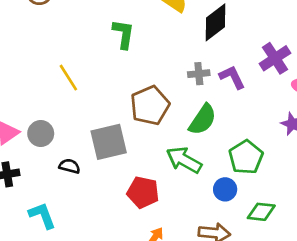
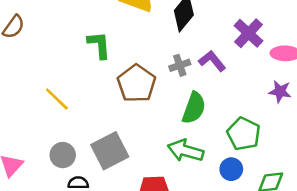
brown pentagon: (150, 105) -> (136, 84), moved
gray circle: (41, 134) -> (63, 155), moved

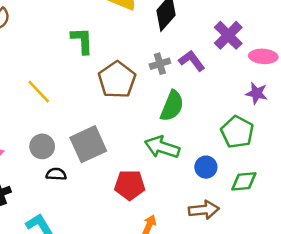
green pentagon: (244, 134) -> (237, 132), moved

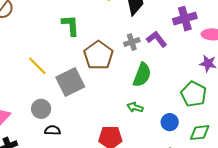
purple cross: (228, 35) -> (185, 19), turned 30
gray square: (88, 144) -> (70, 82), moved
green arrow: (162, 147) -> (135, 107), size x0.6

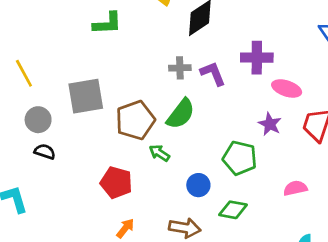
green L-shape: (70, 25) -> (107, 23), turned 75
brown pentagon: (98, 55) -> (135, 120), moved
yellow line: (37, 66) -> (24, 73), moved
green pentagon: (194, 94) -> (240, 158), turned -30

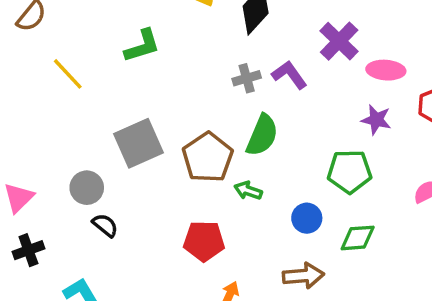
purple cross: (257, 58) -> (339, 41), turned -32
yellow line: (24, 73) -> (68, 74), moved
black semicircle: (45, 152) -> (105, 225), turned 35

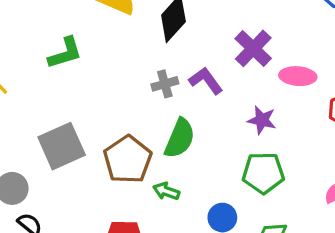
purple star: (376, 120) -> (262, 120), moved

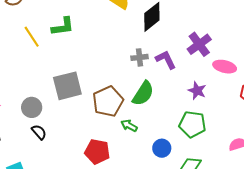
green L-shape: (65, 53) -> (63, 26), moved

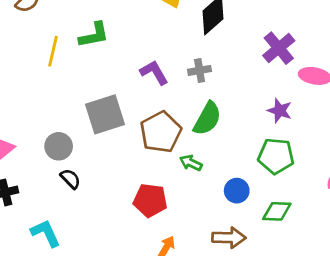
yellow line: (32, 37) -> (53, 51), turned 50
purple L-shape: (166, 60) -> (154, 73), moved

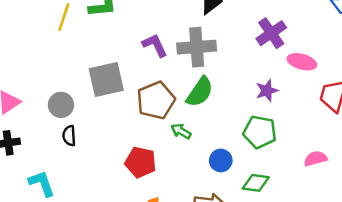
gray cross: (200, 70) -> (197, 47), size x1.8
purple star: (280, 111) -> (267, 91), turned 30
black semicircle: (70, 179) -> (69, 136), turned -144

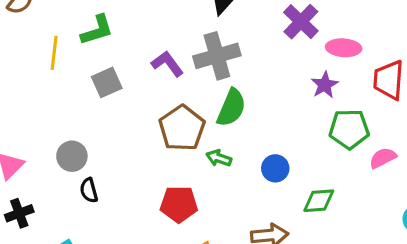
gray square: (106, 79) -> (107, 82), moved, size x0.7
purple star: (267, 91) -> (325, 85), moved
green pentagon: (260, 132) -> (349, 129), moved
blue circle: (221, 160) -> (275, 168), moved

